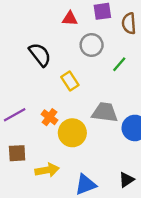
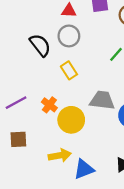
gray circle: (92, 45) -> (69, 36), moved
yellow arrow: (47, 170) -> (60, 155), moved

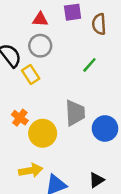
yellow rectangle: (69, 70) -> (31, 75), moved
gray trapezoid: (102, 100) -> (75, 113), turned 80

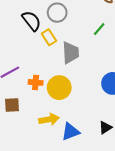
gray trapezoid: (75, 113) -> (70, 53), moved
orange cross: (20, 118) -> (36, 82), moved, turned -32

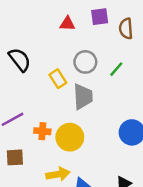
gray circle: (57, 13) -> (85, 62), moved
black semicircle: (31, 21) -> (20, 60), moved

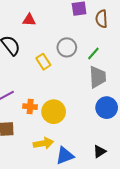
red triangle: (67, 24) -> (29, 20), moved
gray trapezoid: (83, 97) -> (97, 77), moved

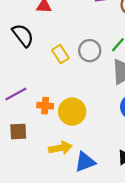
gray circle: (67, 47) -> (90, 51), moved

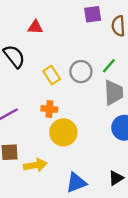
orange cross: (45, 106) -> (49, 109), moved
yellow arrow: (60, 148) -> (35, 165), moved

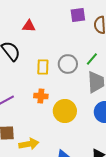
yellow rectangle: (52, 75) -> (43, 67), turned 35
yellow circle: (63, 132) -> (65, 111), moved

